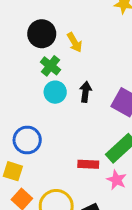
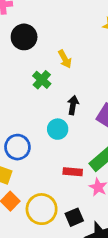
black circle: (42, 34) -> (24, 37), moved
cyan circle: (55, 92) -> (58, 129), moved

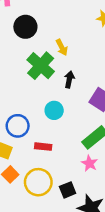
green cross: (42, 80) -> (41, 66), size x1.6
black arrow: (73, 105) -> (69, 79), moved
red rectangle: (73, 172) -> (43, 147), moved

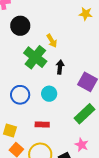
blue circle: (18, 126) -> (20, 95), moved
pink star: (90, 163) -> (82, 145), moved

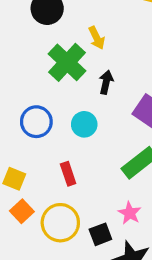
red rectangle: (42, 124) -> (68, 174), turned 64

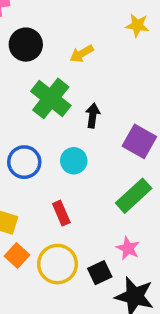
yellow arrow: (97, 38) -> (82, 54), moved, turned 90

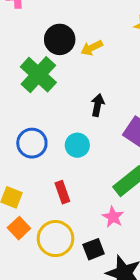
black circle: (26, 45) -> (60, 39), moved
green cross: (51, 98) -> (38, 75), moved
pink star: (128, 248) -> (113, 217), moved

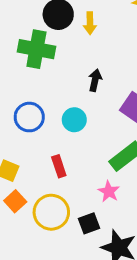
yellow arrow: (92, 48) -> (90, 23), turned -65
green cross: (38, 75) -> (36, 49), turned -33

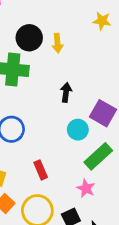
cyan circle: (74, 120) -> (78, 130), moved

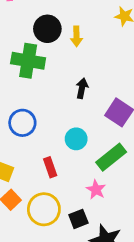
cyan circle: (78, 130) -> (76, 139), moved

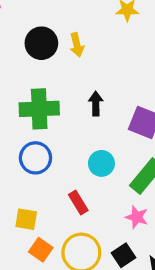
green cross: (28, 61) -> (39, 109), moved

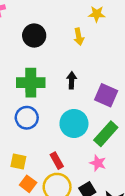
yellow arrow: (77, 45) -> (79, 37), moved
cyan circle: (101, 163) -> (74, 123), size x1.5
red rectangle: (78, 203) -> (57, 161), moved

